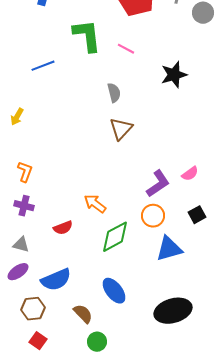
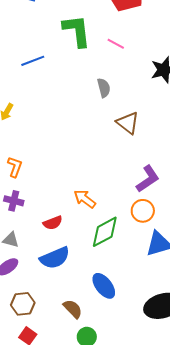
brown triangle: (121, 129) -> (128, 123), moved, turned -35
blue semicircle: (56, 280) -> (55, 258), moved

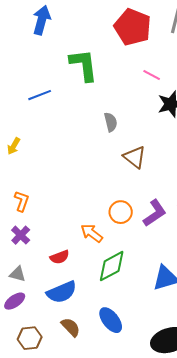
pink line: (116, 44) -> (152, 75), moved
purple cross: (14, 201) -> (21, 235), turned 30
orange circle: (143, 211) -> (121, 212), moved
brown semicircle: (73, 309) -> (71, 327), moved

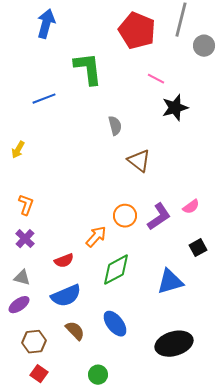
orange arrow: (92, 233) -> (96, 237), turned 95

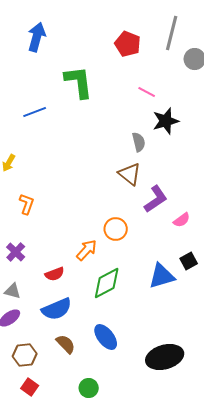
red pentagon: (137, 31) -> (128, 44), size x0.7
gray semicircle: (115, 126) -> (139, 142), moved
orange L-shape: (26, 205) -> (27, 204), moved
purple L-shape: (159, 217) -> (156, 199), moved
blue triangle: (170, 282) -> (162, 276), moved

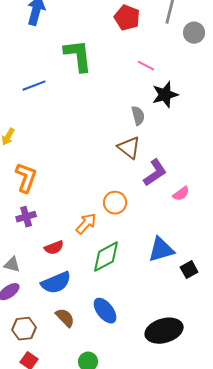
orange L-shape: (27, 204) -> (26, 178), size x1.4
purple cross: (16, 252) -> (26, 217), moved, turned 30
black square: (189, 261) -> (189, 270), moved

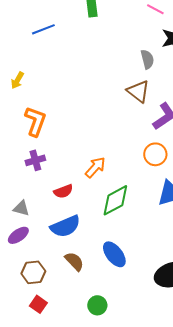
orange circle: (115, 203) -> (155, 154), moved

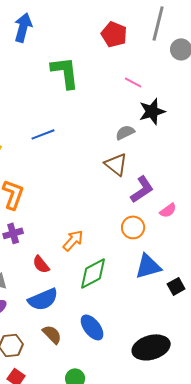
blue line: (43, 29) -> (43, 134), moved
gray semicircle: (147, 59) -> (125, 132), turned -102
red semicircle: (63, 191) -> (41, 264), turned 72

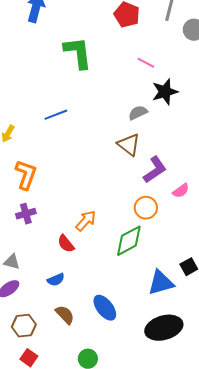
red semicircle: (41, 264) -> (66, 244), moved
blue triangle: (148, 266) -> (161, 283), moved
green diamond: (93, 273) -> (129, 241), moved
blue semicircle: (43, 299) -> (56, 280), size x0.6

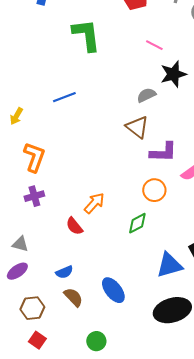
purple L-shape: (155, 170) -> (163, 152), turned 36
green diamond: (129, 241) -> (137, 223), size x0.7
blue semicircle: (56, 280) -> (64, 272), moved

